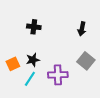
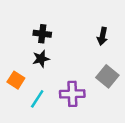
black star: (33, 60) -> (41, 59), moved
orange square: (13, 64) -> (16, 80), turned -32

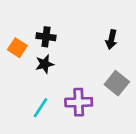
orange square: (16, 80) -> (17, 48), moved

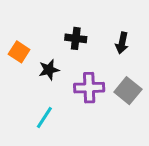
black cross: (46, 37) -> (76, 38), moved
purple cross: (79, 102) -> (89, 88), moved

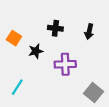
gray square: (128, 91) -> (94, 93), moved
cyan line: (44, 117) -> (17, 87), moved

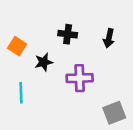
cyan line: (17, 87) -> (21, 93), moved, turned -35
gray square: (94, 93) -> (114, 113), turned 30

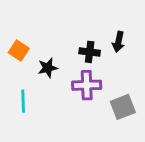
black cross: (68, 34) -> (90, 52), moved
gray square: (114, 113) -> (123, 107), moved

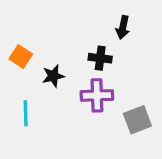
black arrow: (118, 42) -> (123, 27), moved

